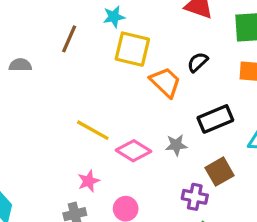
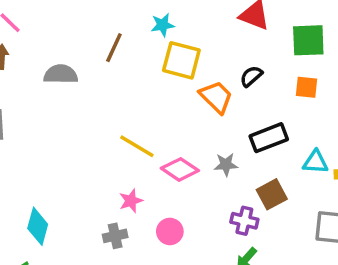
gray semicircle: (20, 65) -> (61, 74), size x1.4

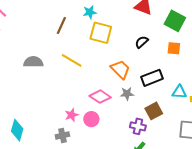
green square: (308, 40) -> (175, 21), turned 30
gray semicircle: (61, 74) -> (33, 62), moved
orange trapezoid: (216, 97) -> (120, 69), moved
yellow line: (137, 146) -> (72, 60), moved
pink circle: (170, 231) -> (91, 119), moved

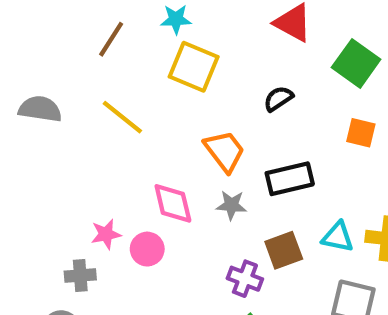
orange square: (174, 48) -> (361, 133), moved
cyan triangle: (179, 92) -> (338, 237), moved
pink diamond: (100, 97) -> (173, 203), turned 35

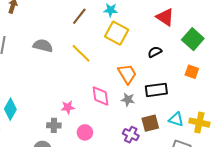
pink circle: (147, 249) -> (85, 132), moved

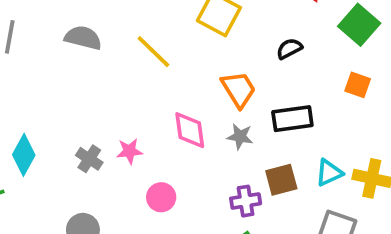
cyan triangle: (176, 119) -> (329, 173), turned -42
gray cross: (54, 125) -> (89, 159), moved, turned 32
purple cross: (131, 135) -> (246, 201), turned -35

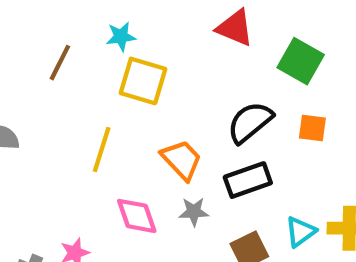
black semicircle: (289, 49) -> (250, 122), moved, size x1.6
yellow line: (153, 52) -> (102, 150), moved, turned 75

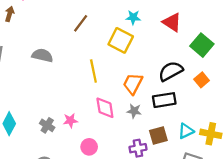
cyan star: (121, 37) -> (133, 17), moved
orange square: (312, 128) -> (202, 80), turned 32
yellow line: (102, 150) -> (93, 71), turned -40
orange trapezoid: (182, 160) -> (133, 84), turned -120

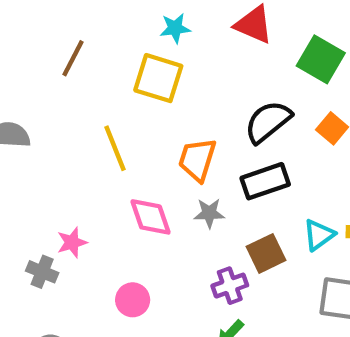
pink star: (70, 120) -> (72, 242), moved

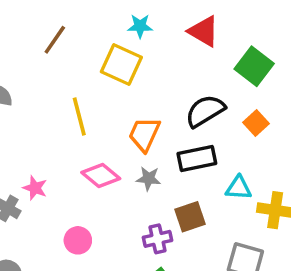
pink diamond: (150, 217) -> (101, 175), turned -39
cyan triangle: (319, 235) -> (238, 188), moved, turned 32
pink star: (72, 242) -> (35, 188), turned 30

